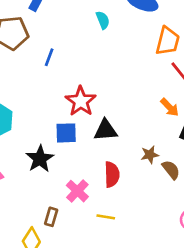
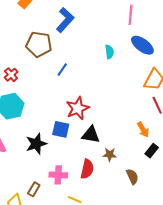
brown star: (150, 155) -> (110, 154), moved
pink cross: (77, 191) -> (58, 175), turned 36

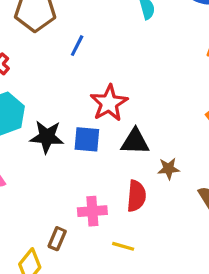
black star: (36, 144) -> (47, 137), moved, turned 30

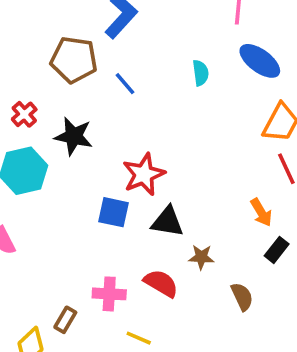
blue line: (77, 46) -> (125, 84), moved, turned -75
black star: (47, 137) -> (74, 136), moved
red semicircle: (136, 196) -> (161, 283), turned -72

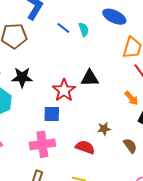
blue line: (125, 84) -> (63, 28), moved
black triangle: (167, 222) -> (90, 78), moved
pink cross: (109, 294) -> (42, 144), moved, size x1.4

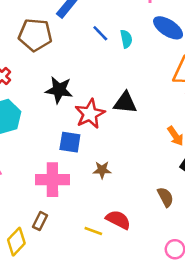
black star: (22, 77) -> (59, 90), moved
brown star: (104, 129) -> (102, 170), moved
red semicircle: (85, 147) -> (118, 220), moved

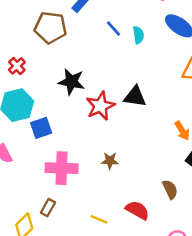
blue square: (70, 142) -> (41, 128), moved, turned -30
red semicircle: (118, 220) -> (137, 210), moved

